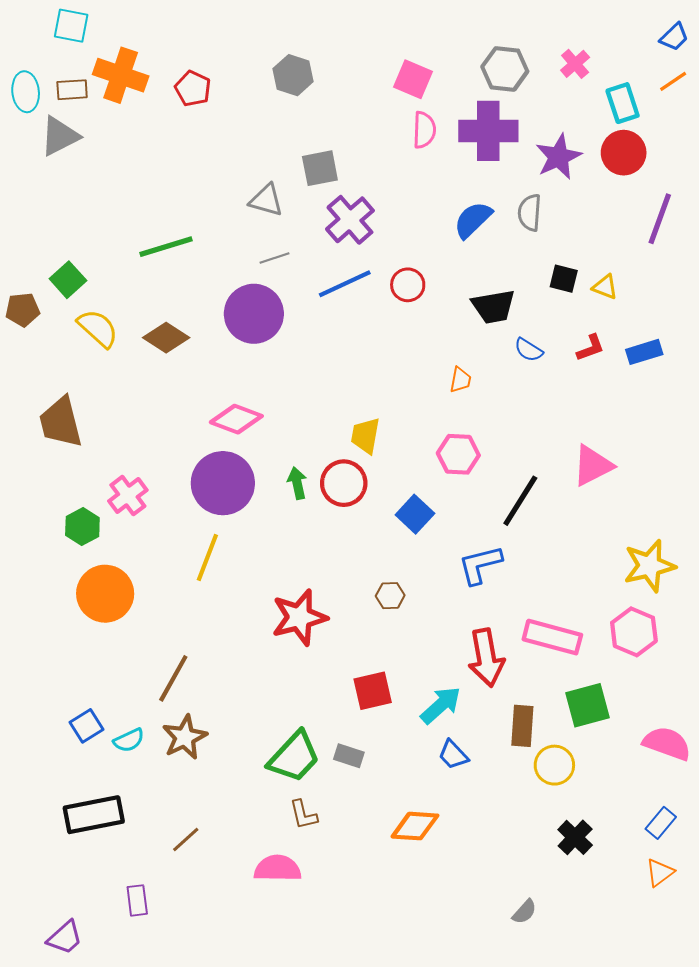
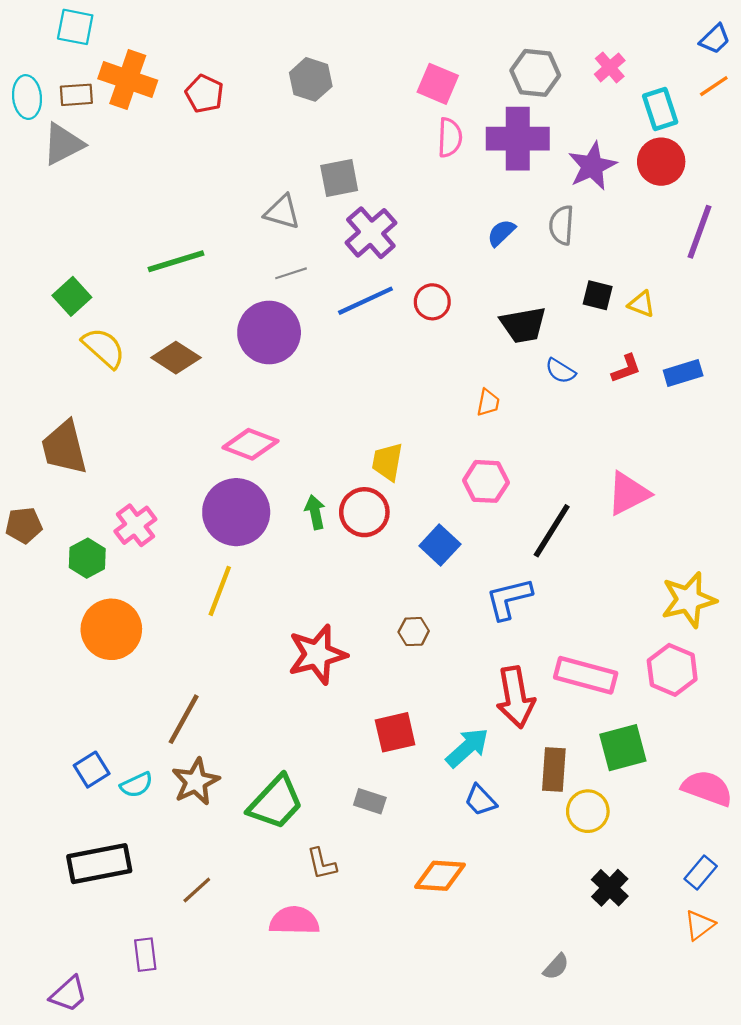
blue semicircle: (473, 220) -> (501, 233), size x0.7
brown pentagon: (23, 310) -> (24, 525), moved
green trapezoid: (294, 757) -> (276, 802), moved

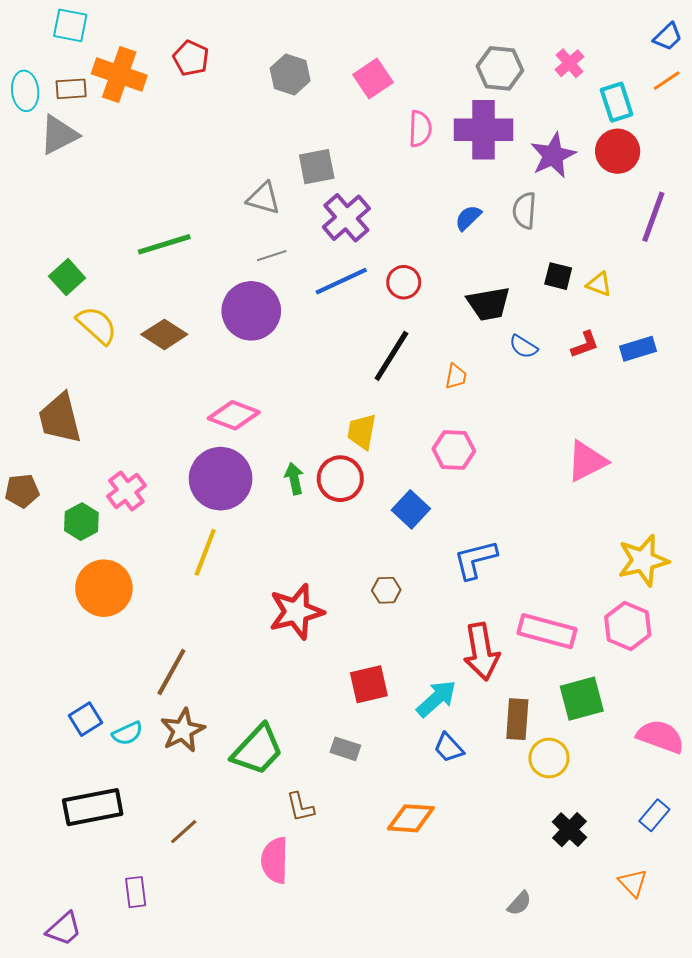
pink square: (438, 84) -> (373, 79), moved, turned 33
red pentagon: (204, 94) -> (191, 58), moved
black line: (552, 531) -> (391, 356), moved
pink semicircle: (294, 921) -> (275, 860), turned -90
orange triangle: (700, 925) -> (633, 883), moved, turned -36

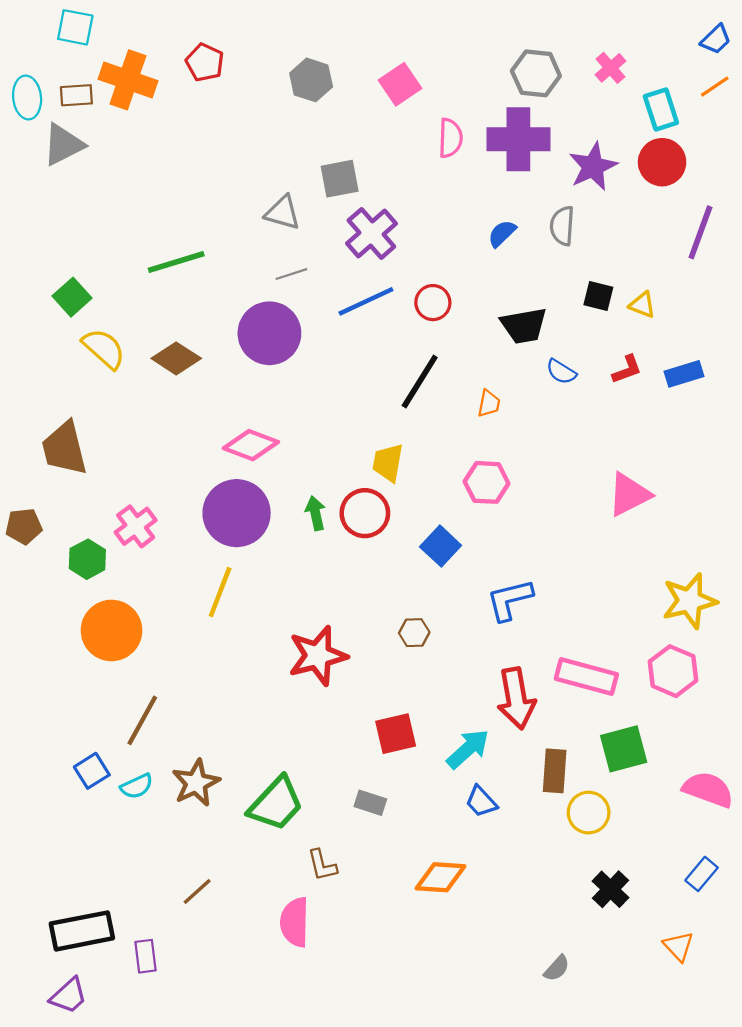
brown line: (171, 672) -> (142, 720), moved
black rectangle: (93, 807) -> (82, 931), moved

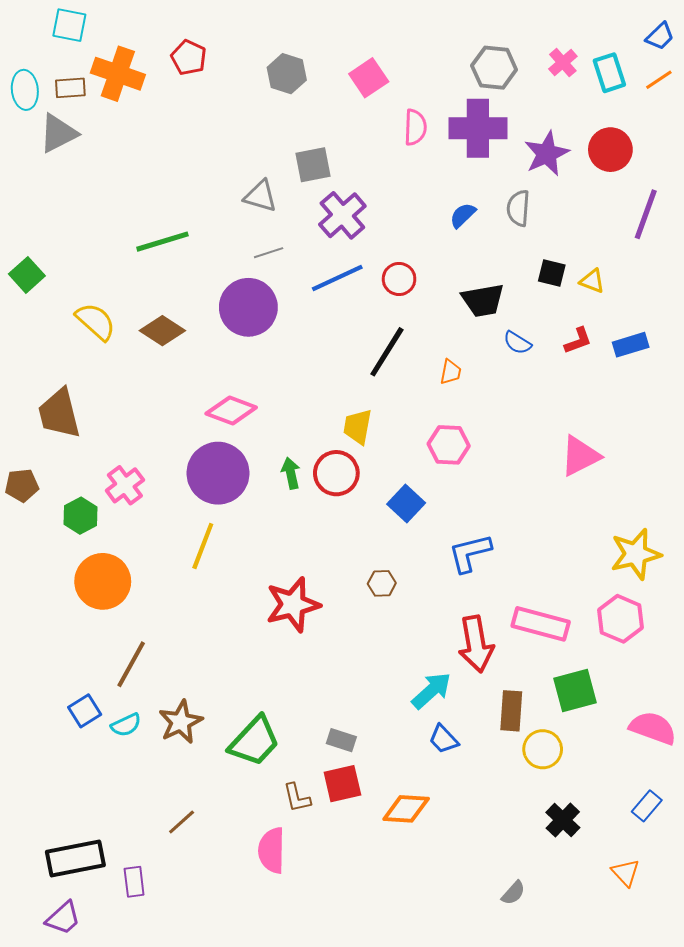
cyan rectangle: (661, 110) -> (609, 73), moved
green square: (72, 297) -> (27, 275), moved
red square: (396, 734) -> (342, 784), moved

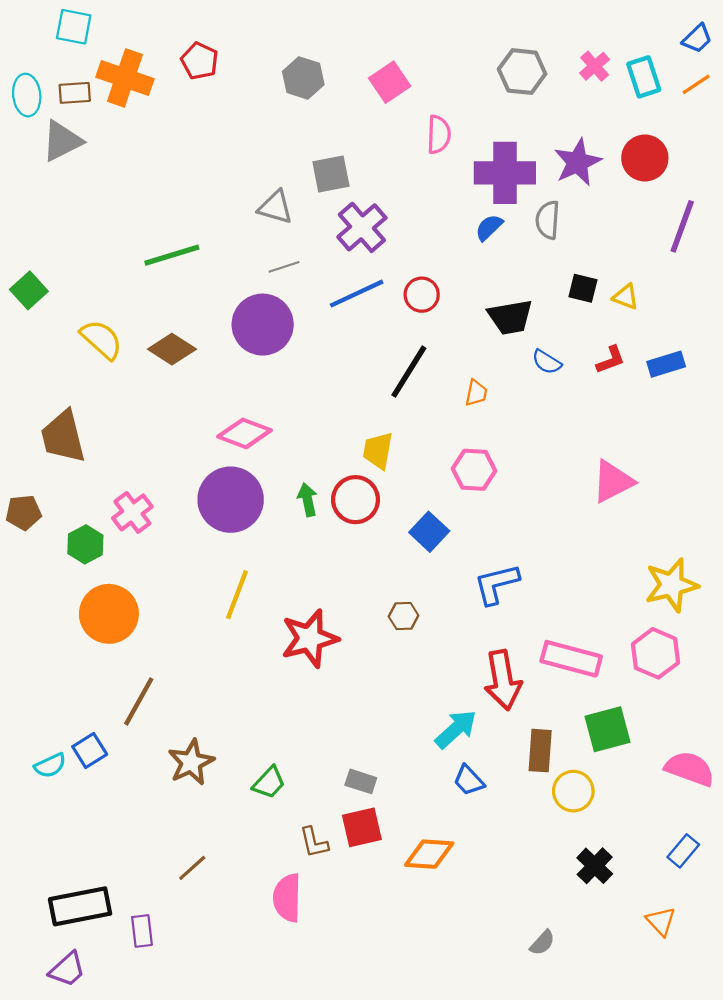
purple cross: (478, 128) -> (505, 173), moved
yellow line: (203, 546) -> (237, 595), moved
cyan semicircle: (126, 725) -> (50, 765), moved
green trapezoid: (254, 741) -> (269, 783), size x0.6

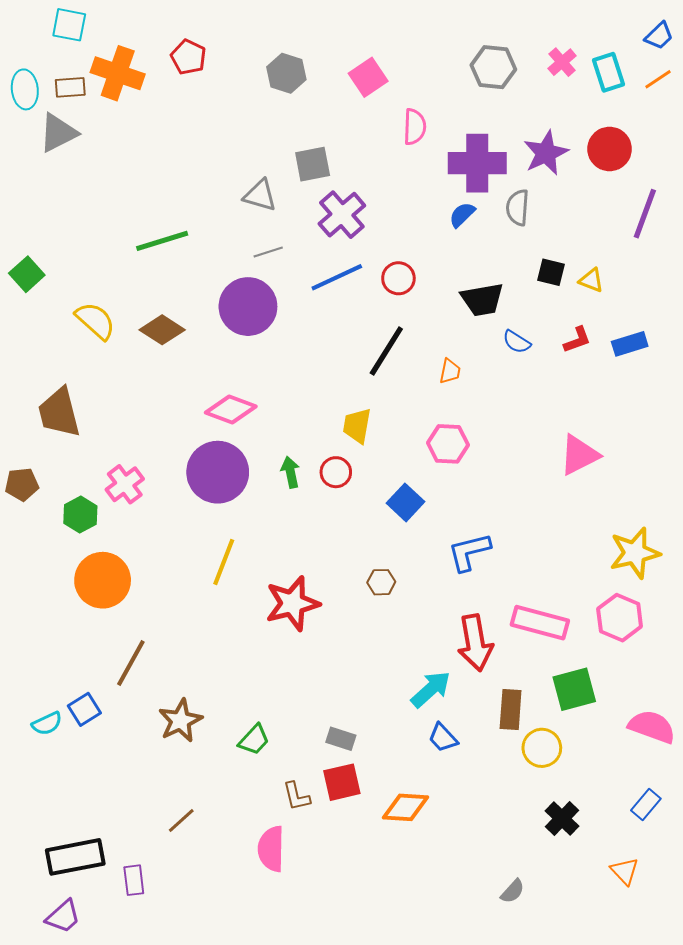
red circle: (356, 500) -> (336, 472), size x0.7

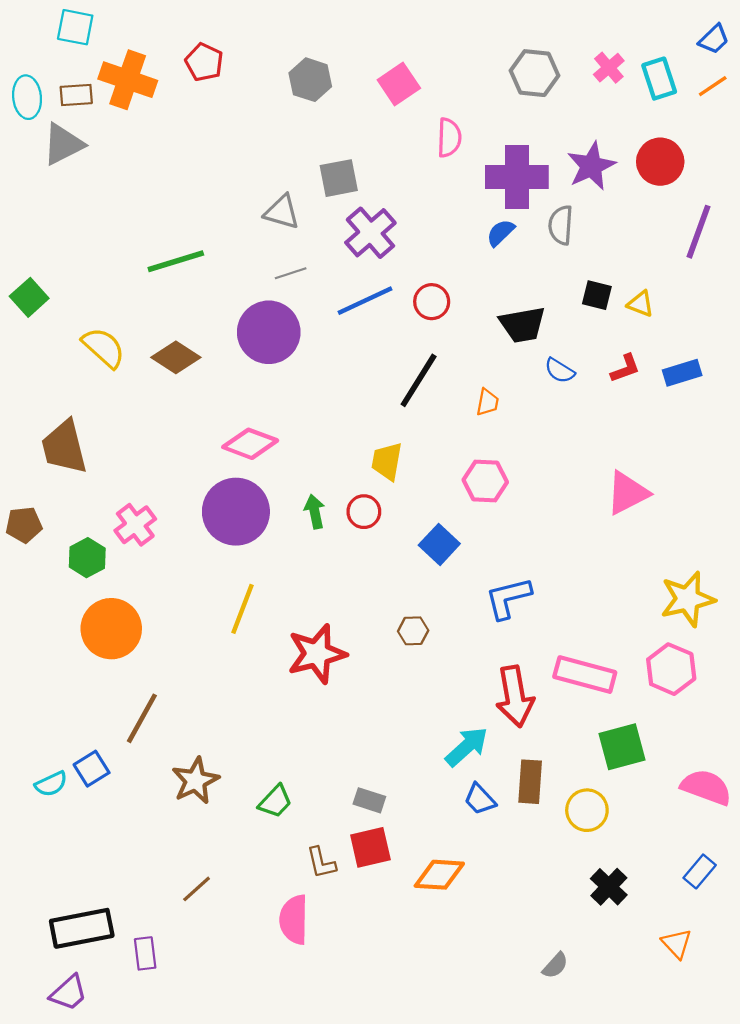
brown rectangle: (511, 709) -> (530, 782), moved

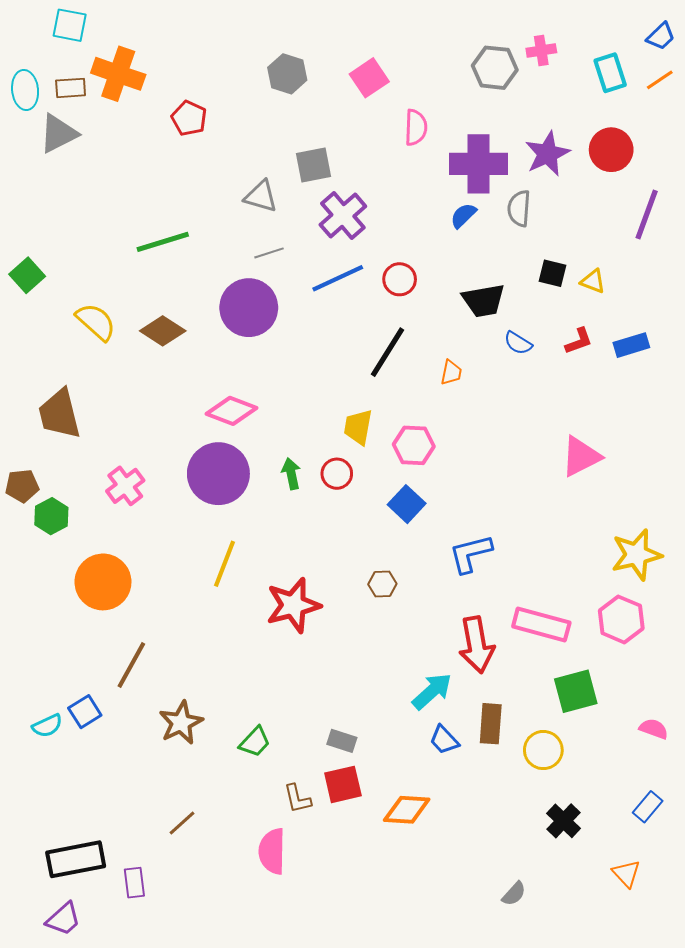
red pentagon: (204, 62) -> (189, 118), moved
pink cross: (609, 68) -> (541, 51), moved, turned 32
pink hexagon: (485, 481) -> (414, 445), moved
green hexagon: (87, 558) -> (51, 516), moved
pink semicircle: (706, 787) -> (654, 729), size x0.6

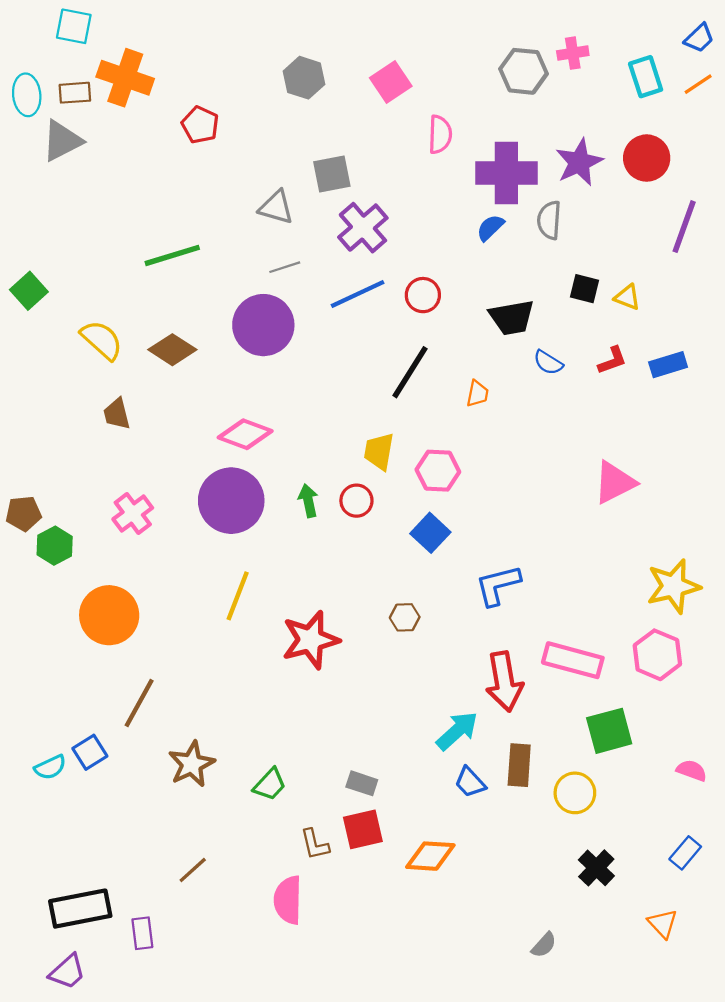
brown trapezoid: (59, 414) -> (117, 414), moved, size x0.6

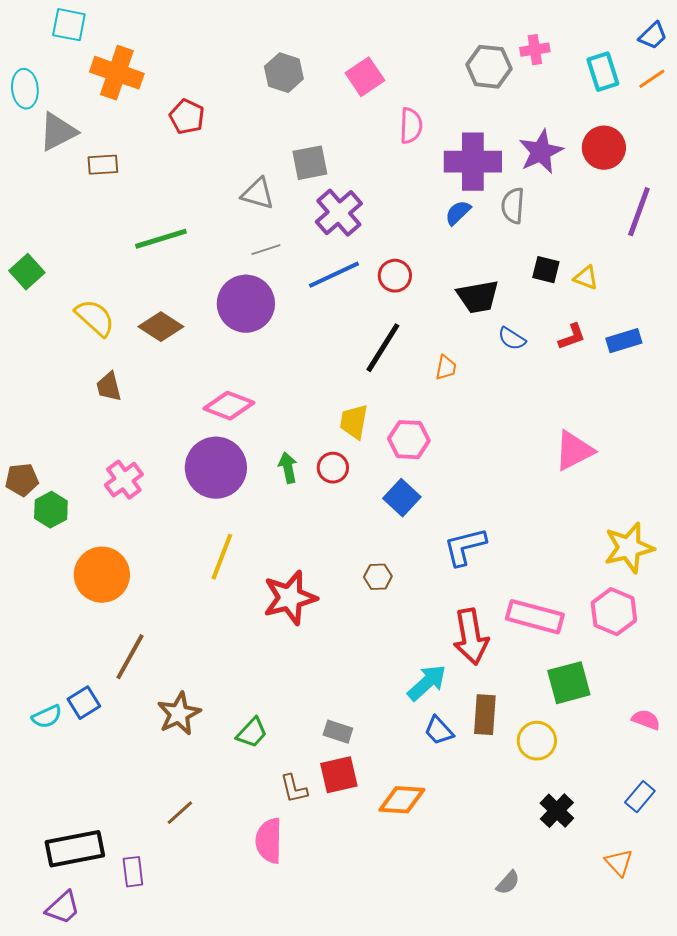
brown rectangle: (75, 93) -> (103, 165), moved

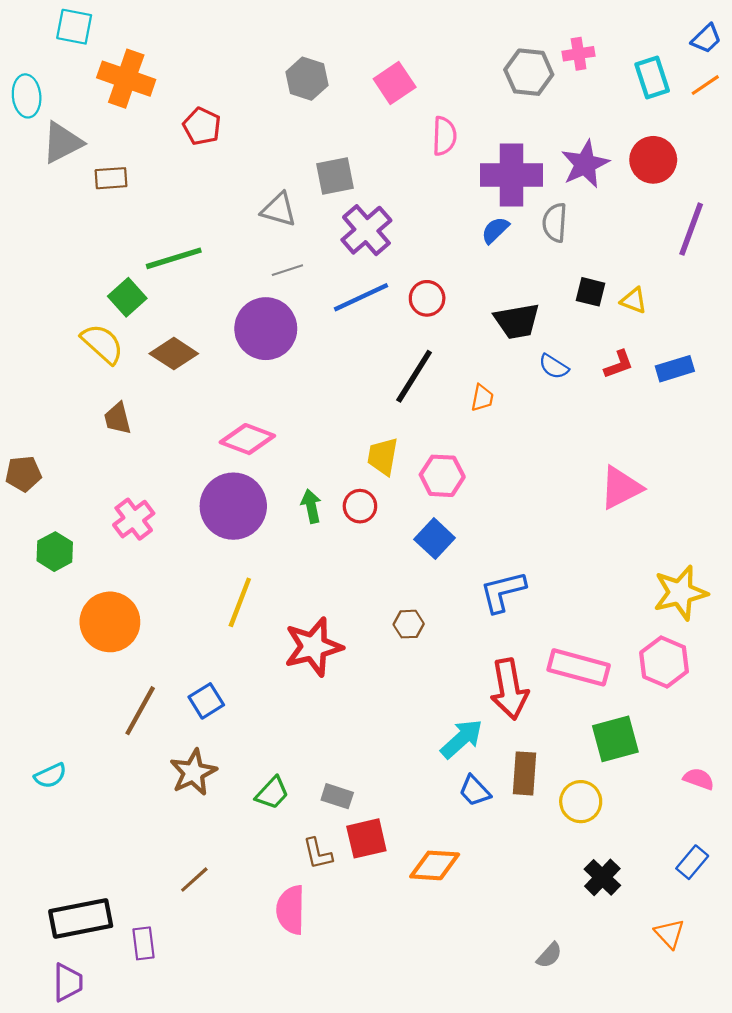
green square: (27, 272) -> (127, 297), moved
brown pentagon: (22, 480) -> (23, 474), moved
blue square: (84, 703) -> (206, 701), moved
gray rectangle: (338, 732) -> (337, 796), moved
purple trapezoid: (63, 908) -> (68, 982), turned -48

